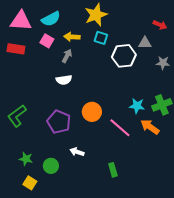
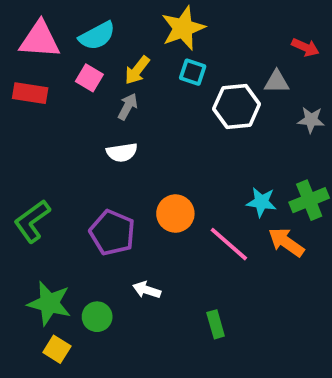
yellow arrow: (72, 37) -> (137, 70), turned -56
green star: (26, 159) -> (49, 303), size x1.6

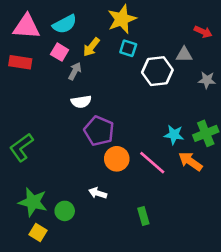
gray arrow: (128, 107) -> (75, 71), moved
orange circle: (175, 214) -> (117, 159), moved
purple pentagon: (112, 233) -> (99, 131), moved

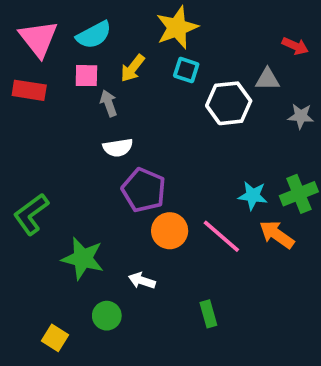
pink triangle: (27, 27) -> (38, 39), turned 48
pink square: (60, 52) -> (86, 76), turned -30
gray arrow: (75, 71) -> (109, 103), turned -48
green star: (33, 202) -> (83, 258), moved
green circle: (65, 211) -> (107, 316), moved

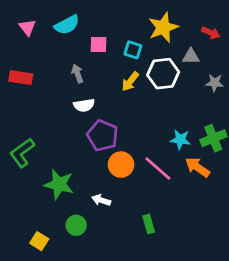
yellow star: (177, 28) -> (163, 27), moved
pink triangle: (38, 39) -> (27, 27), size x0.6
yellow arrow: (133, 68) -> (130, 81), moved
pink square: (86, 76) -> (99, 45), moved
red rectangle: (29, 90) -> (21, 78), moved

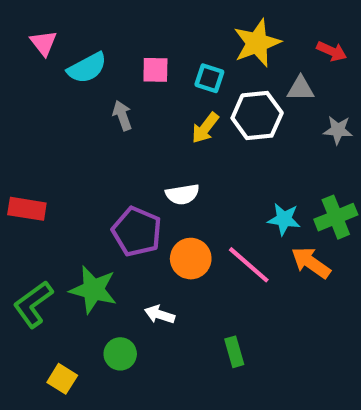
cyan semicircle: (67, 25) -> (87, 68), moved
red rectangle: (21, 78) -> (27, 209), moved
white semicircle: (84, 105) -> (182, 194), moved
purple pentagon: (103, 136) -> (137, 232), moved
green L-shape: (22, 153) -> (33, 304), moved

